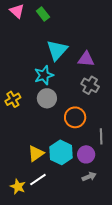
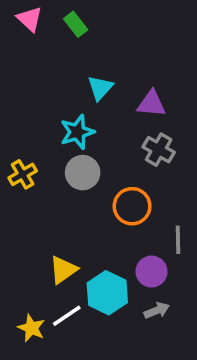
cyan triangle: (57, 50) -> (100, 88), size x0.7
cyan hexagon: (61, 152) -> (107, 293), moved

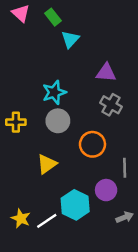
cyan triangle: (100, 88) -> (70, 39), moved
yellow cross: (23, 174) -> (16, 122), turned 30
yellow triangle: (63, 270) -> (47, 164), moved
gray arrow: (157, 310) -> (125, 217), moved
yellow star: (31, 328) -> (21, 218), moved

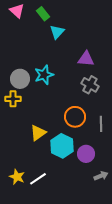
gray circle: (58, 121) -> (20, 79), moved
gray line: (125, 168) -> (101, 124), moved
cyan hexagon: (75, 205) -> (62, 146), moved

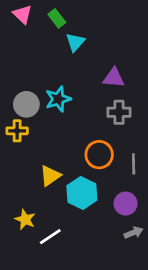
gray cross: (90, 85) -> (119, 112), turned -30
purple circle: (86, 154) -> (126, 204), moved
yellow star: (17, 177) -> (25, 219), moved

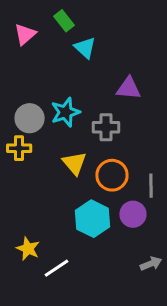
pink triangle: (22, 14) -> (25, 34), moved, turned 36
cyan triangle: (75, 42) -> (85, 48), turned -30
gray cross: (119, 112) -> (106, 127), moved
yellow triangle: (50, 176) -> (75, 163), moved, turned -35
purple circle: (126, 204) -> (133, 214), moved

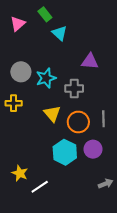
gray circle: (30, 118) -> (21, 72), moved
gray line: (151, 186) -> (103, 119), moved

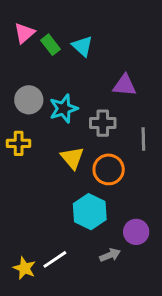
green rectangle: (45, 14) -> (51, 45), moved
gray line: (103, 119) -> (143, 139), moved
purple circle: (93, 149) -> (136, 232), moved
yellow star: (20, 173) -> (24, 268), moved
gray arrow: (106, 184) -> (110, 255), moved

